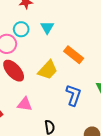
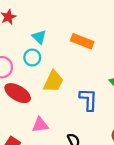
cyan circle: (21, 29) -> (32, 58), moved
orange rectangle: (74, 55) -> (82, 41), moved

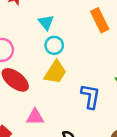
orange rectangle: (82, 41) -> (100, 20), moved, turned 35
cyan circle: (32, 58) -> (54, 45), moved

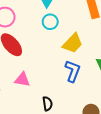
yellow trapezoid: (55, 72) -> (73, 43), moved

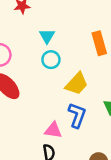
pink triangle: (22, 80) -> (53, 130), moved

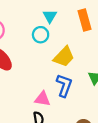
cyan triangle: (47, 36) -> (50, 16), moved

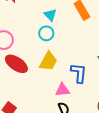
yellow trapezoid: (64, 57) -> (48, 61), moved

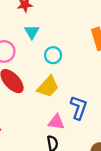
cyan triangle: (50, 15) -> (32, 32), moved

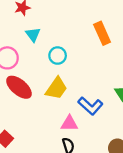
blue L-shape: (79, 108) -> (90, 106), turned 120

